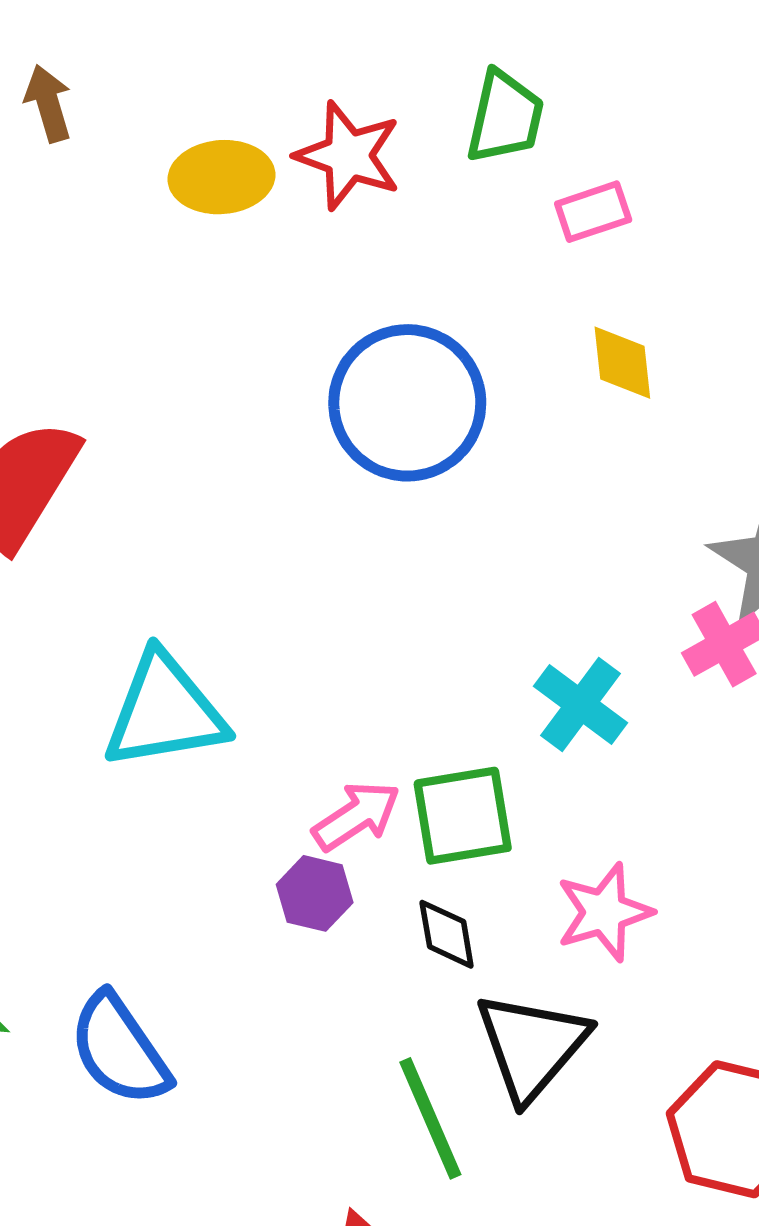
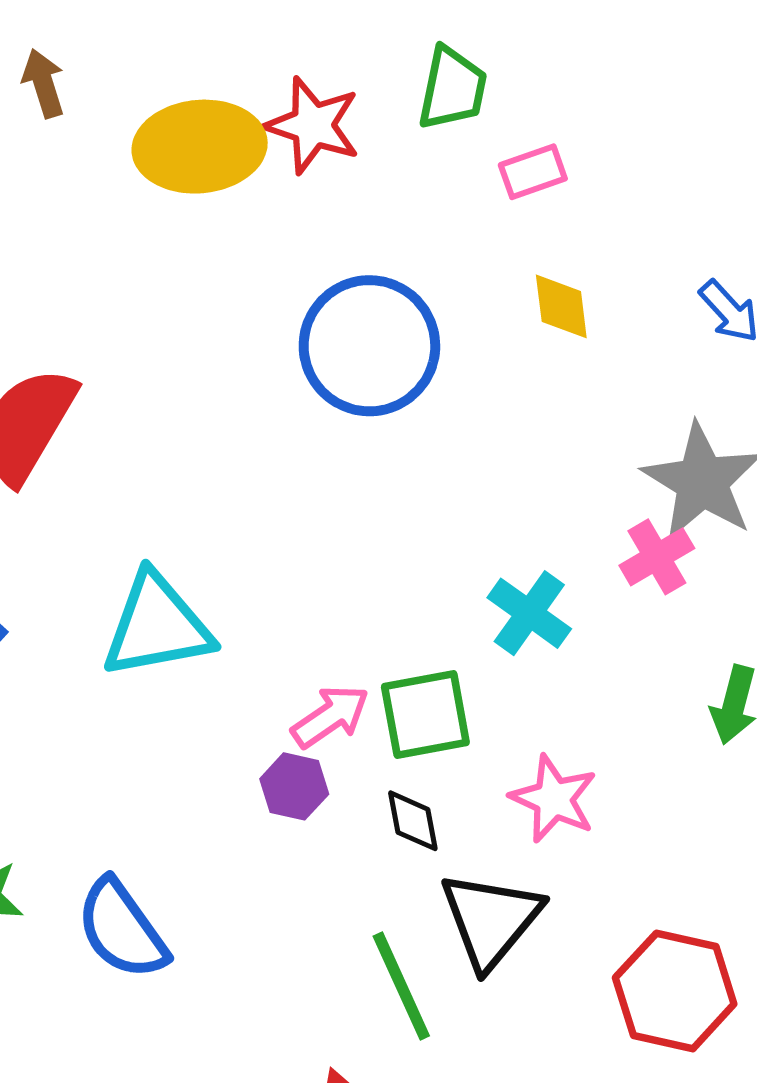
yellow ellipse: (221, 177) -> (200, 147), size x1.4
pink star: (604, 912) -> (554, 799), turned -30

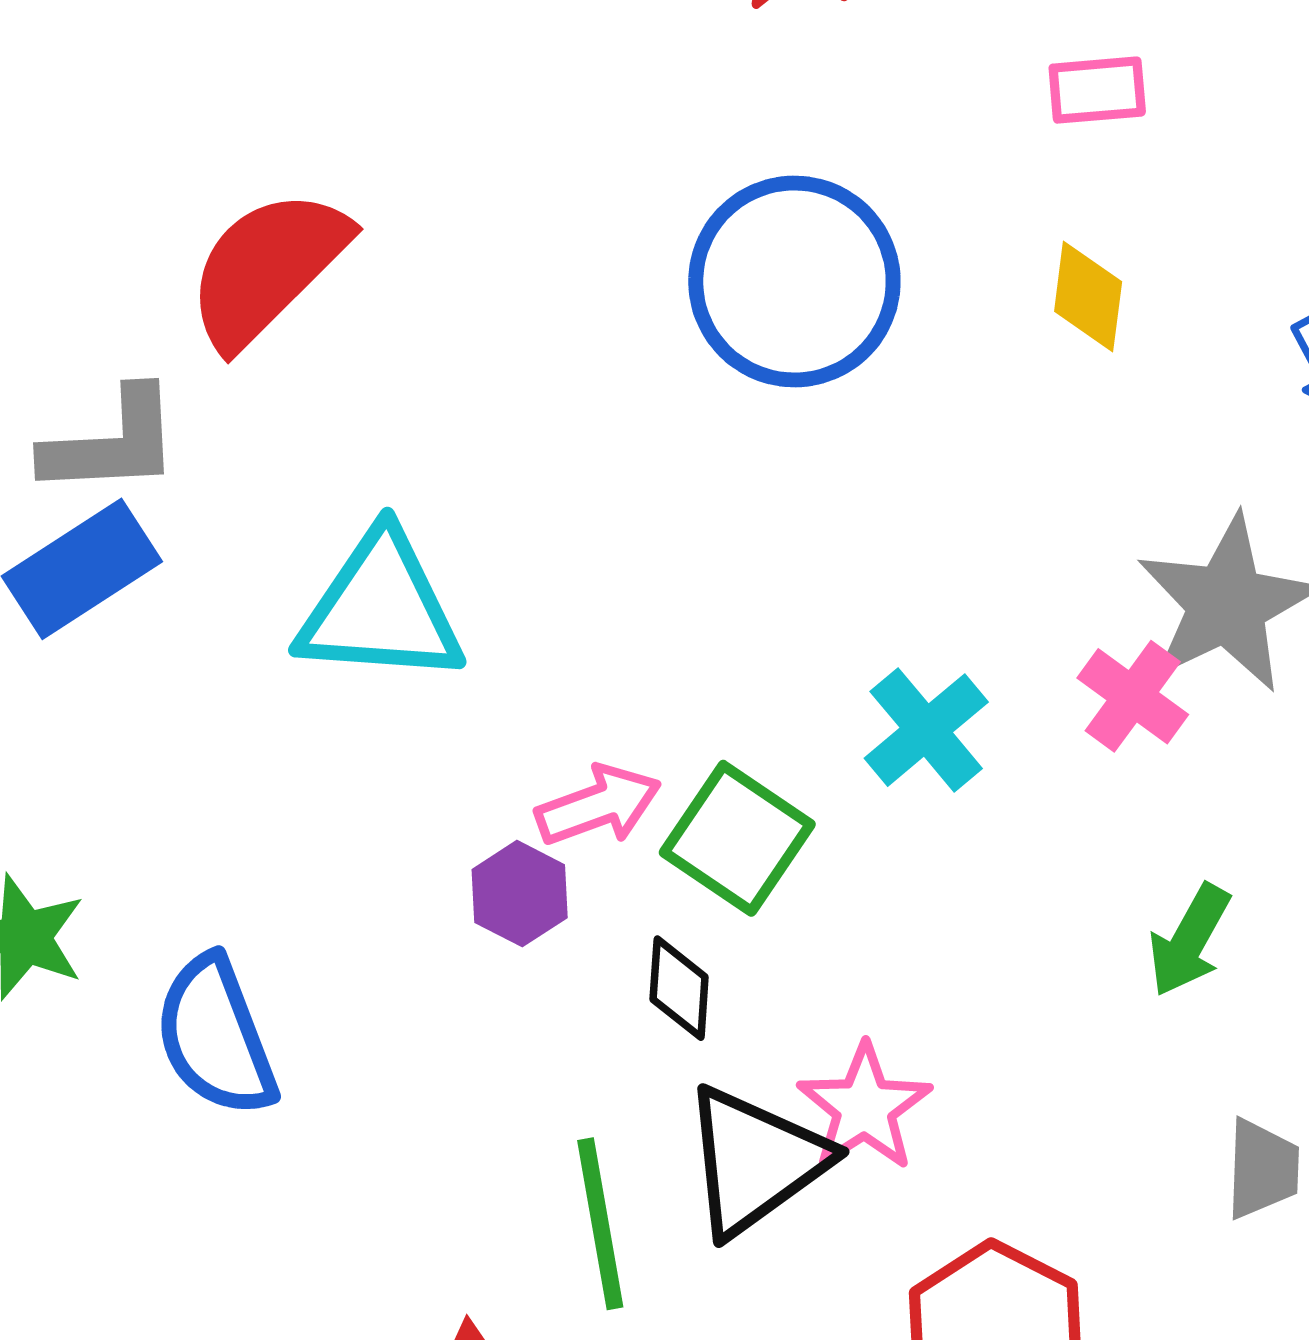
pink cross: (657, 557) -> (1133, 696), turned -38
green square: (425, 714) -> (737, 838), turned 30
pink star: (554, 799) -> (864, 1107), moved

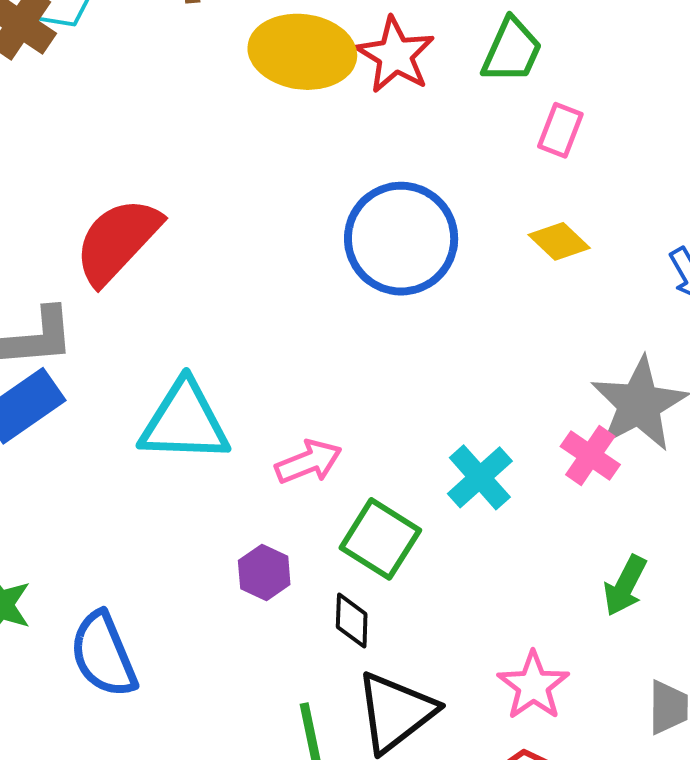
pink rectangle: (1097, 90) -> (560, 130), turned -62
yellow diamond: (1088, 297) -> (559, 241), turned -52
pink arrow: (598, 805) -> (308, 462), moved
pink star: (864, 1107) -> (533, 686), moved

